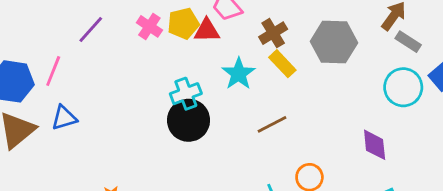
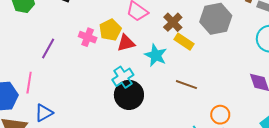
red triangle: (207, 30) -> (126, 43), moved
brown line: (272, 124) -> (186, 85), turned 60

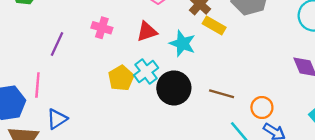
yellow pentagon: (110, 30) -> (121, 78), moved
brown line: (186, 85) -> (222, 94), moved
black circle: (129, 95) -> (174, 88), moved

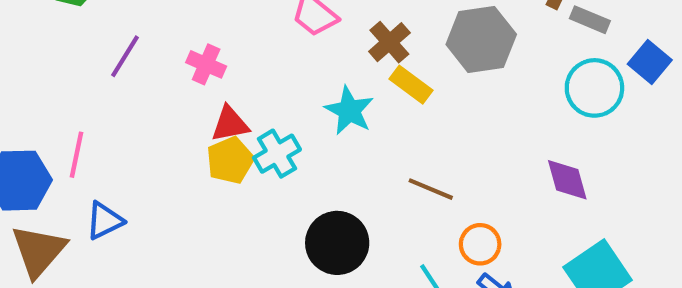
red triangle: (147, 32) -> (230, 124), moved
purple line: (57, 44) -> (125, 56), moved
black circle: (174, 88) -> (337, 243), moved
brown line: (222, 94) -> (431, 189), moved

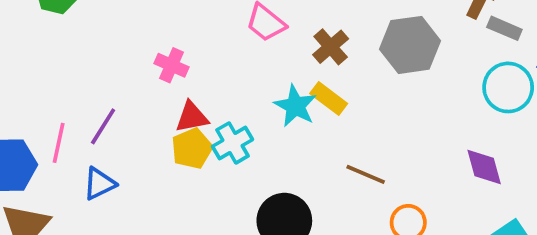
purple line: (125, 56) -> (103, 126), moved
yellow rectangle: (411, 85) -> (329, 99), moved
blue triangle: (105, 221) -> (99, 184), moved

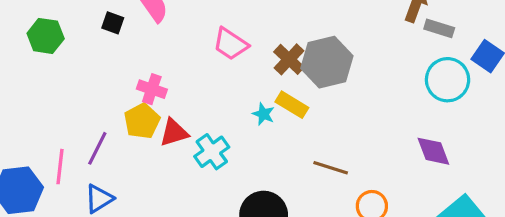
gray hexagon: (410, 45) -> (327, 62), moved
cyan star: (295, 106) -> (263, 114), size x0.6
yellow pentagon: (192, 148) -> (142, 121), moved

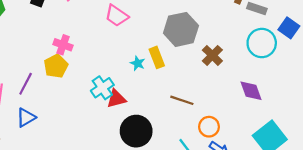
brown cross: (289, 59) -> (212, 55), moved
yellow rectangle: (292, 105) -> (157, 57), turned 36
red triangle: (174, 133) -> (116, 99), moved

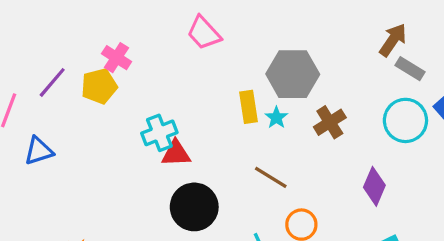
cyan star: (138, 63) -> (276, 118), moved
purple line: (26, 84) -> (52, 82), moved
purple diamond: (251, 91) -> (374, 186), turned 30

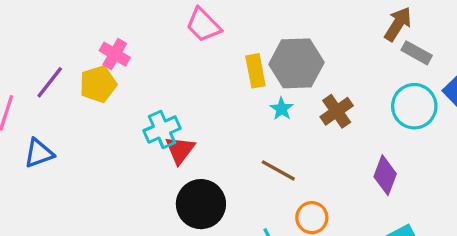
yellow rectangle: (249, 107) -> (255, 71), moved
red triangle: (176, 153) -> (180, 150), turned -48

